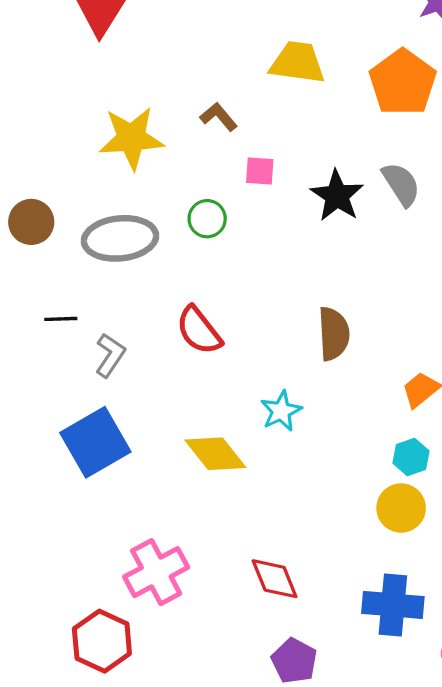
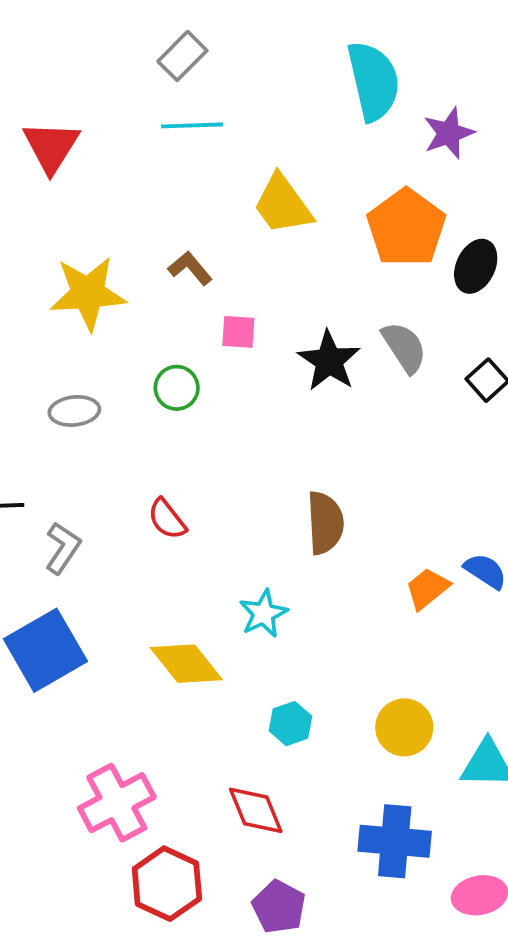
yellow trapezoid: (298, 63) -> (283, 205), turned -134
gray ellipse: (120, 238) -> (74, 411), size x0.6
red semicircle: (199, 330) -> (167, 519), size x0.7
cyan hexagon: (411, 457) -> (290, 724), moved
red hexagon: (102, 641) -> (167, 884), moved

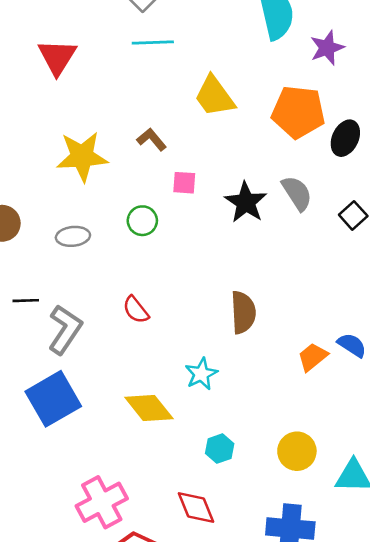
orange pentagon: (406, 228) -> (298, 112), turned -30
gray L-shape: (63, 548) -> (65, 329), size x1.4

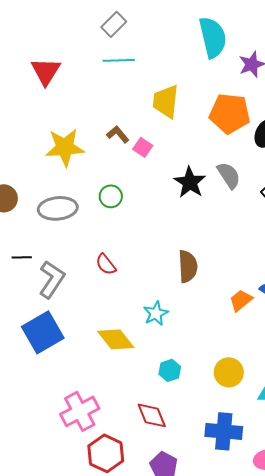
yellow trapezoid: (214, 96) -> (166, 101), turned 42
pink square: (184, 183) -> (143, 147), moved, turned 30
gray ellipse: (73, 236) -> (58, 208), size x1.5

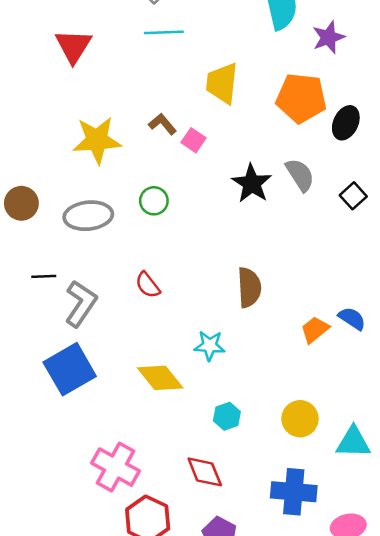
cyan star: (156, 313) -> (210, 346), turned 30
pink cross: (80, 411) -> (115, 467), turned -33

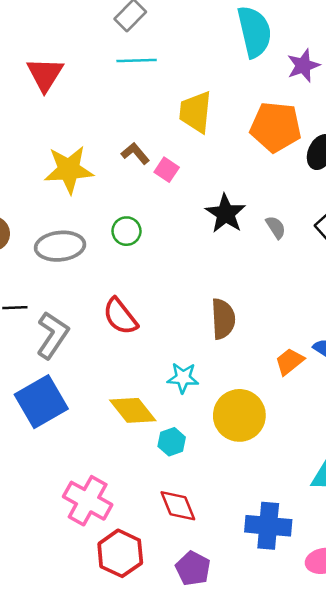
gray semicircle: (300, 175) -> (276, 227), moved, size x0.7
red semicircle: (148, 285) -> (120, 316), size x1.4
cyan hexagon: (227, 416) -> (172, 442), moved
yellow circle: (300, 419) -> (239, 415), moved, size x1.4

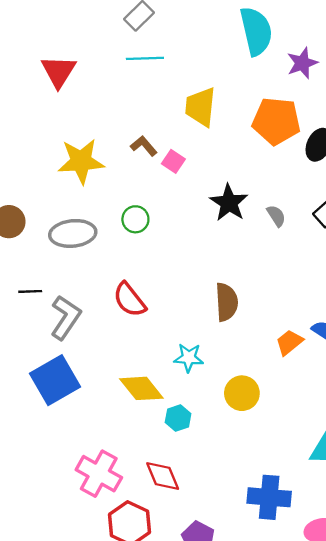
yellow circle: (239, 415) -> (242, 393), size x0.7
red diamond: (178, 506) -> (163, 476), moved

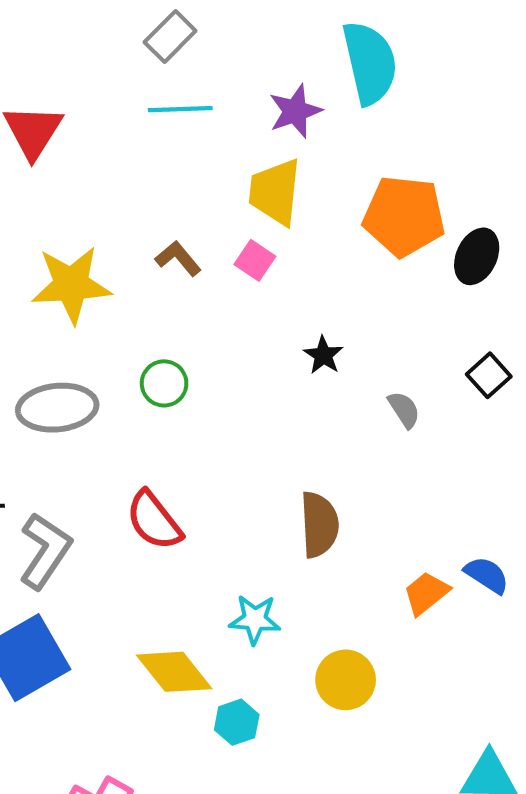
purple star: (302, 63) -> (295, 111), moved
pink square: (173, 161) -> (255, 260), moved
black star: (229, 203) -> (323, 355), size x0.6
gray semicircle: (276, 216) -> (404, 410), moved

